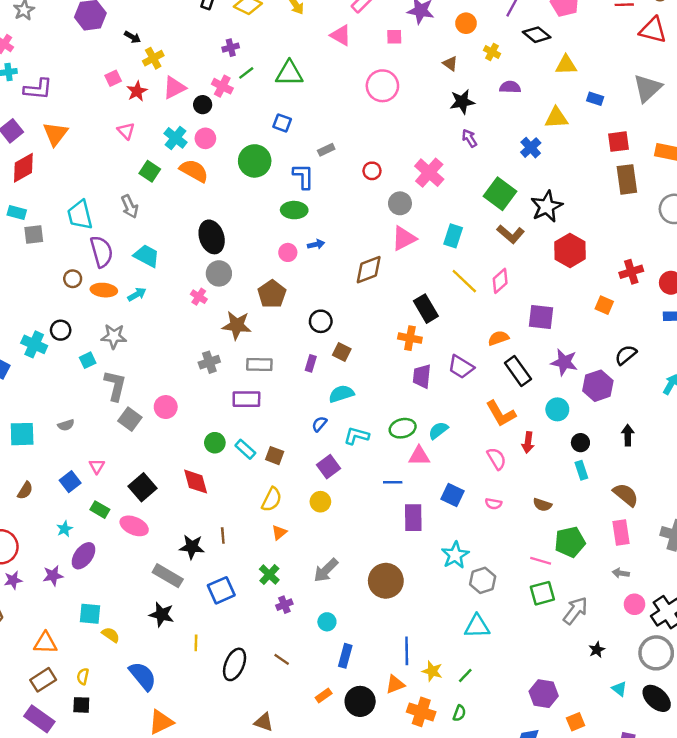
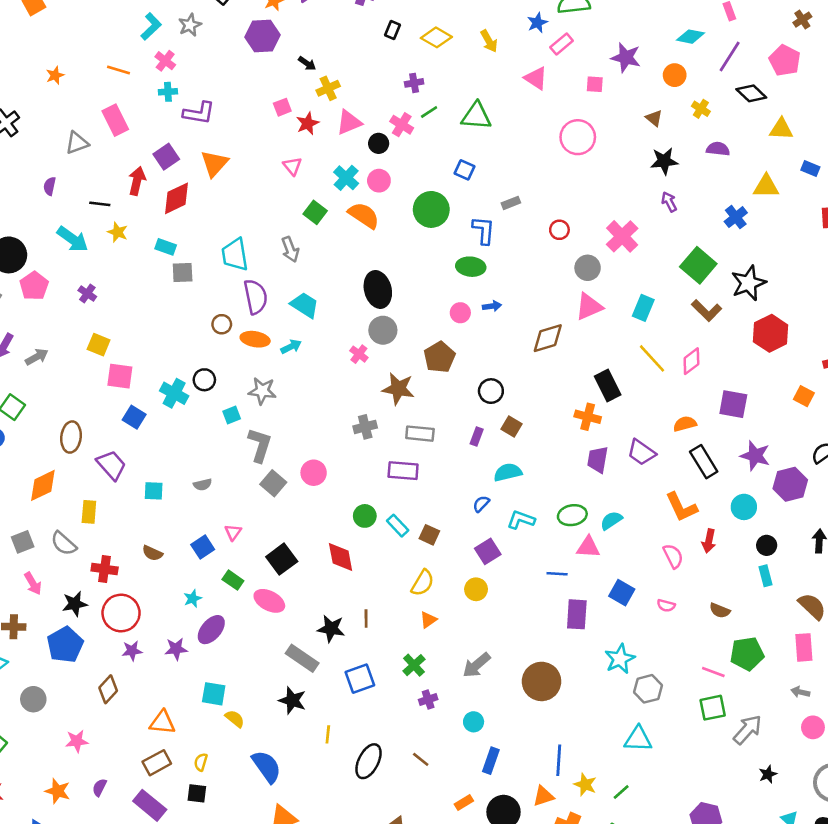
cyan square: (22, 434) -> (154, 491), size x0.7
brown semicircle: (25, 491) -> (152, 553), turned 78

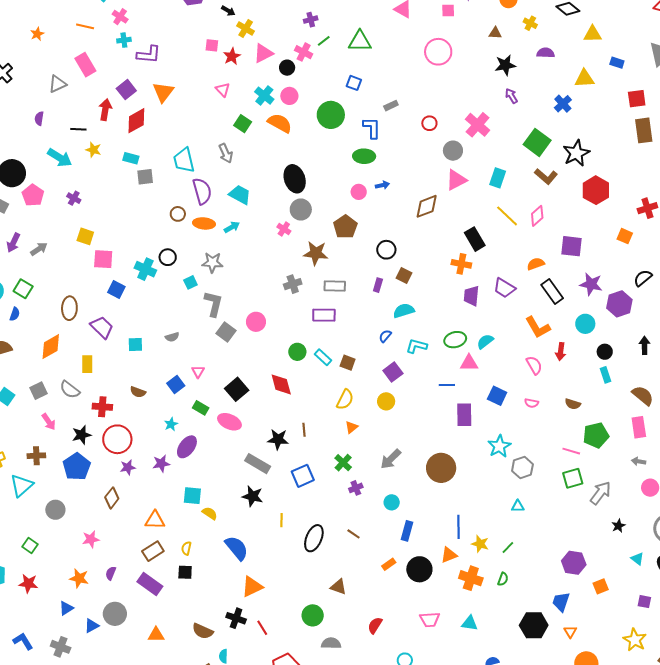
yellow cross: (328, 88) -> (246, 29), turned -30
pink square: (282, 107) -> (212, 45), turned 32
brown triangle: (654, 118) -> (495, 33), turned -32
cyan triangle: (638, 739) -> (518, 506), size x0.6

